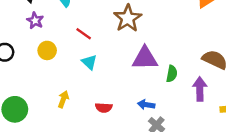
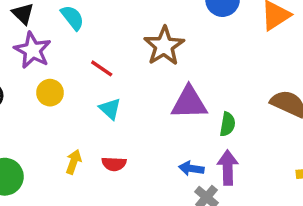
purple star: (35, 21) -> (33, 50), size x1.5
purple arrow: (200, 89) -> (228, 168), moved
red semicircle: (104, 108) -> (114, 164), moved

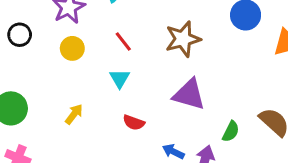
green semicircle: (227, 124) -> (231, 132), moved
red semicircle: (114, 164) -> (134, 123), moved

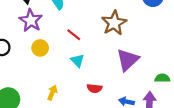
purple triangle: (189, 94) -> (128, 60), turned -45
green semicircle: (231, 132) -> (162, 78), turned -104

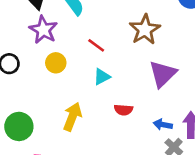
cyan triangle: (77, 61) -> (102, 77), turned 48
yellow arrow: (52, 93) -> (72, 117), size x1.5

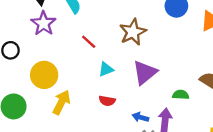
yellow circle: (56, 63) -> (44, 75), moved, size x1.5
cyan triangle: (102, 77) -> (106, 69), moved

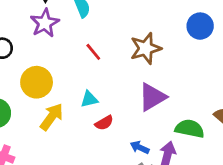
cyan triangle: (106, 69) -> (89, 99), moved
green semicircle: (181, 95) -> (190, 129), size x1.5
red semicircle: (107, 101) -> (104, 123), turned -49

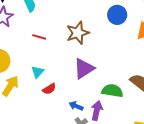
red line: (93, 52) -> (39, 37), turned -32
cyan triangle: (89, 99) -> (38, 72), turned -32

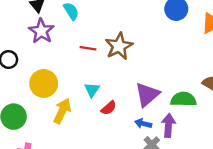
brown star: (78, 33) -> (119, 46), moved
purple triangle: (84, 68) -> (147, 95), moved

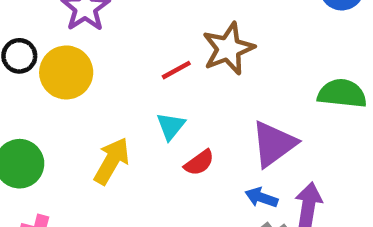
red line: (88, 48) -> (176, 70), moved, turned -42
yellow circle: (44, 83) -> (66, 72), moved
green semicircle: (183, 99) -> (342, 94), moved

